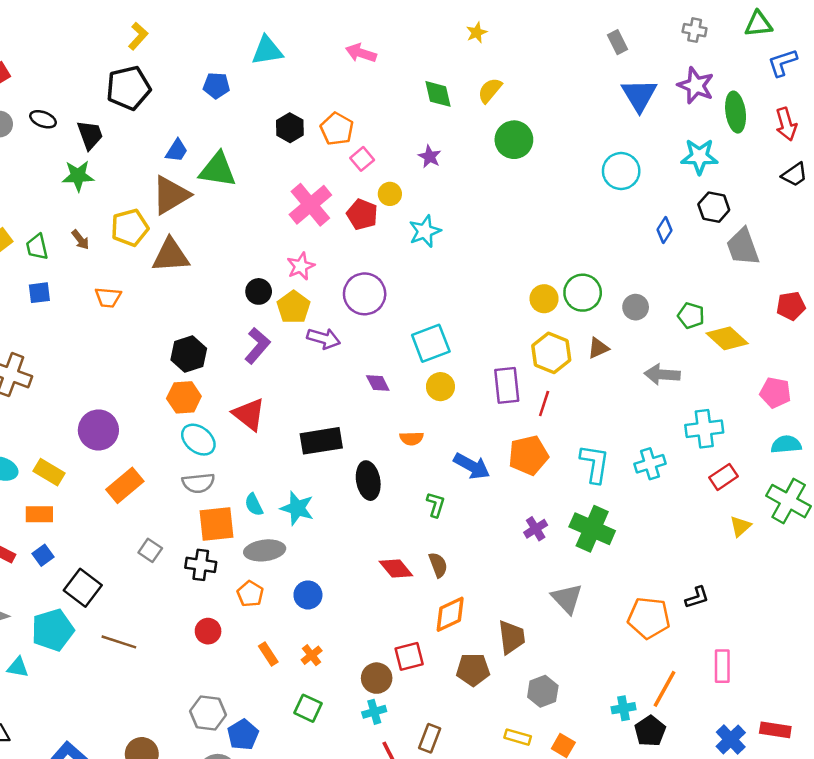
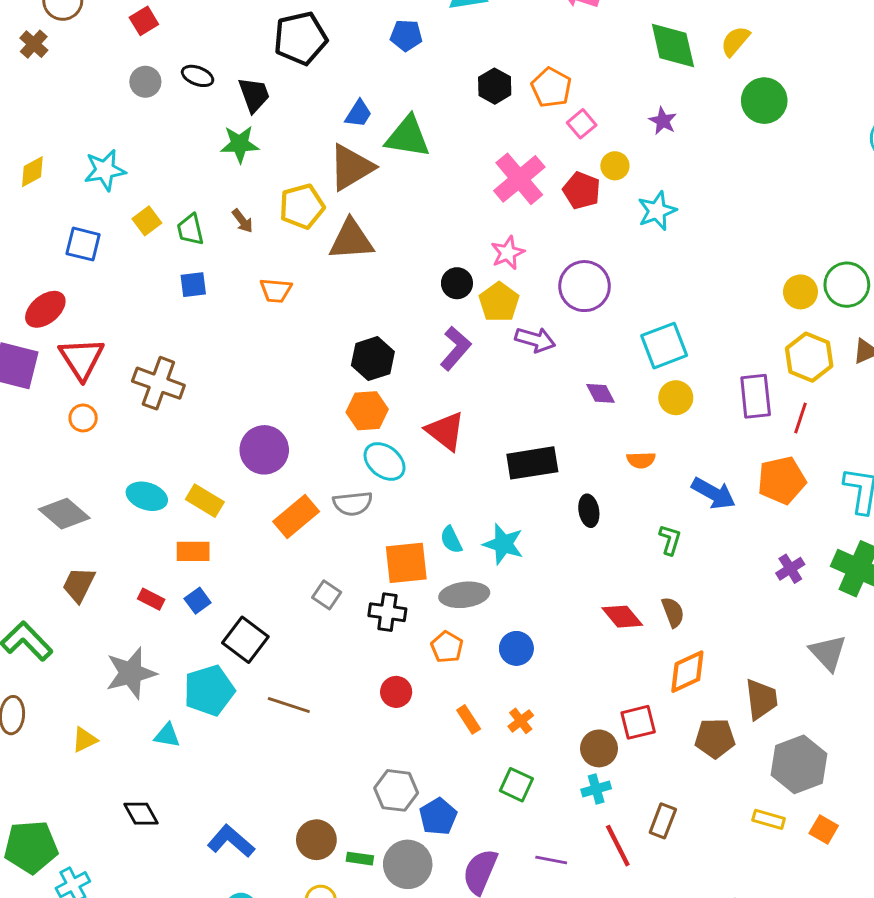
green diamond: (438, 94) -> (673, 46), size x1.4
black ellipse: (368, 481) -> (589, 511), size x0.7
gray semicircle: (198, 483) -> (353, 503), moved
gray hexagon: (543, 691) -> (799, 764), size x1.5

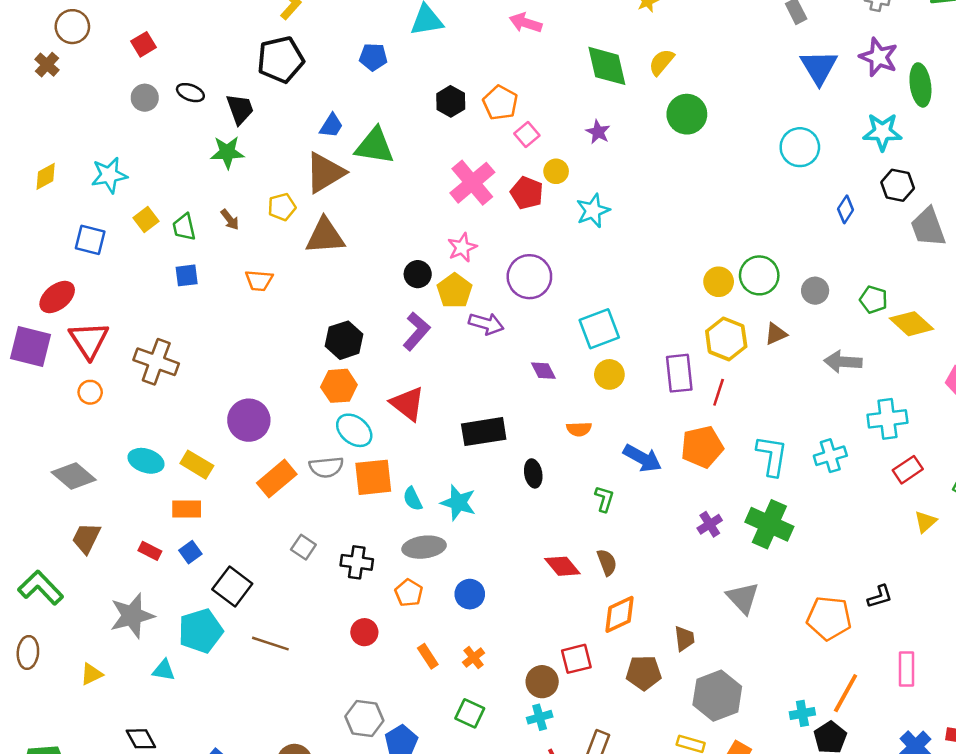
yellow pentagon: (302, 206) -> (282, 207), size x0.7
orange square: (406, 563) -> (373, 477), moved
brown trapezoid: (761, 699) -> (684, 639), size x0.7

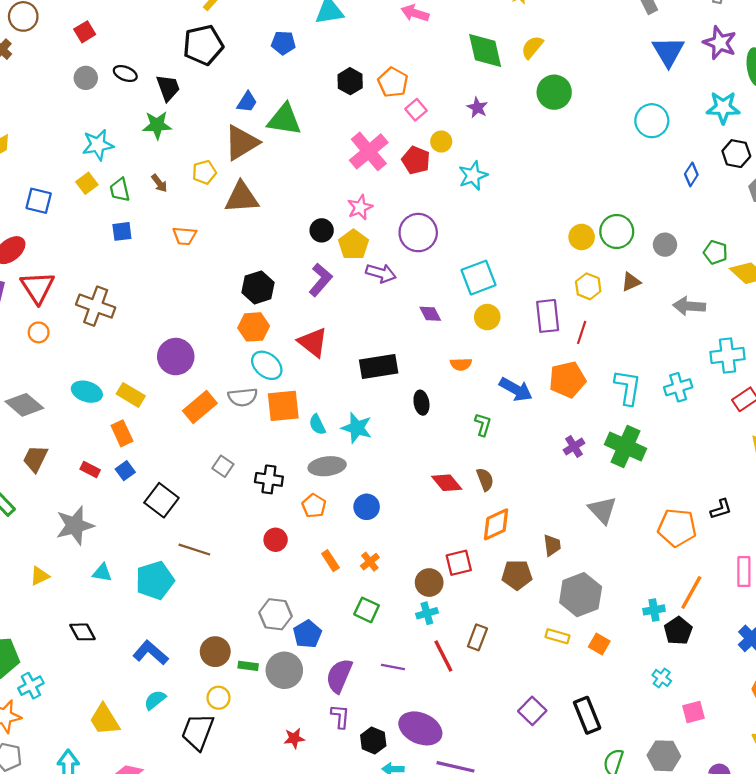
cyan star: (109, 175) -> (98, 145), moved
yellow hexagon: (726, 339) -> (588, 286), size x0.7
orange rectangle: (187, 509) -> (122, 433), turned 65
cyan pentagon: (201, 631) -> (155, 580), moved

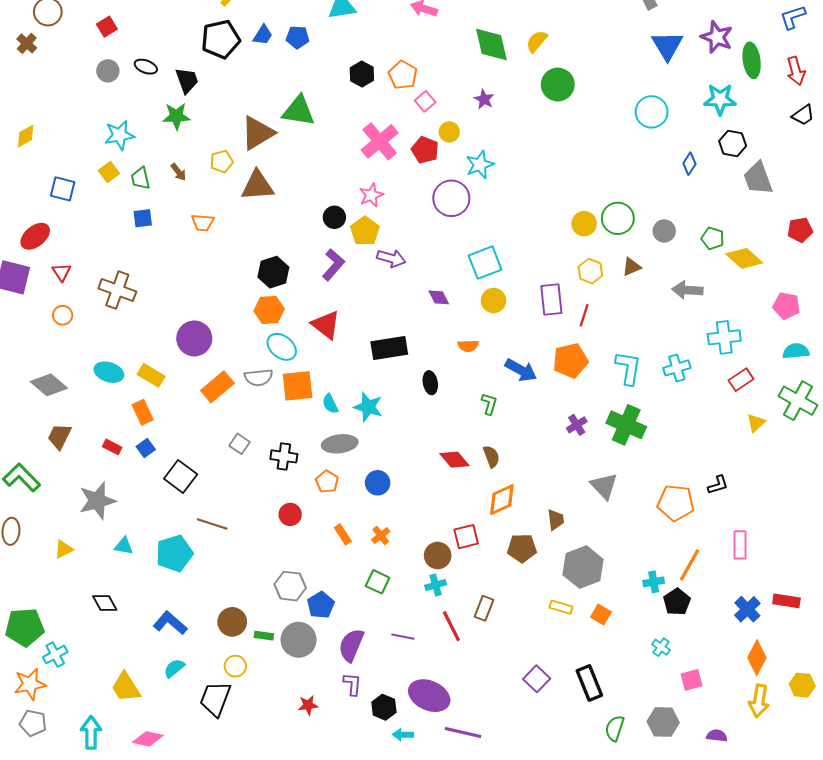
blue trapezoid: (247, 102) -> (263, 35), moved
purple circle: (418, 233) -> (451, 198), moved
red triangle: (38, 287) -> (62, 272), size x0.6

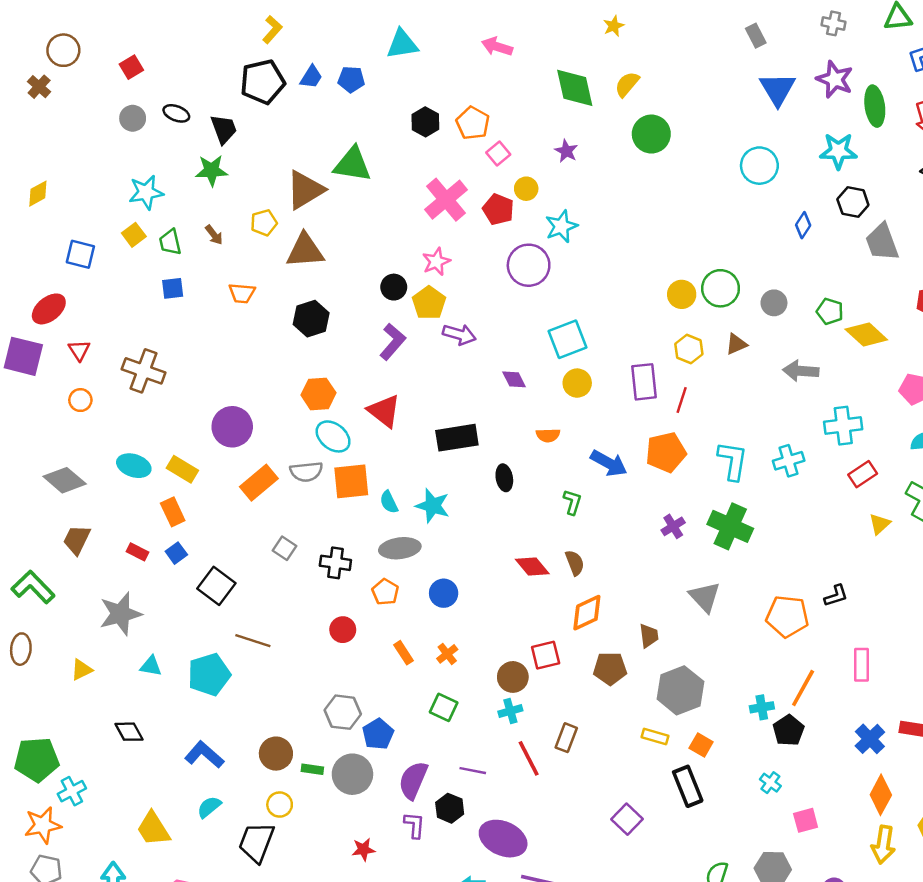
black hexagon: (273, 272) -> (311, 319), moved
black rectangle: (589, 683) -> (688, 786), moved
black hexagon: (384, 707) -> (450, 808), moved

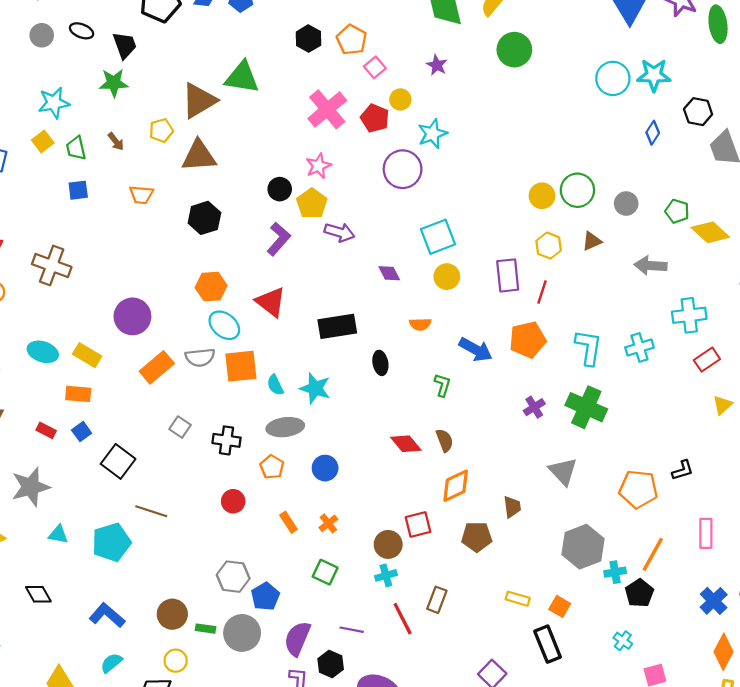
cyan star: (838, 151) -> (654, 75), moved
orange rectangle: (173, 512) -> (78, 394), turned -60
gray hexagon: (680, 690) -> (583, 547), moved

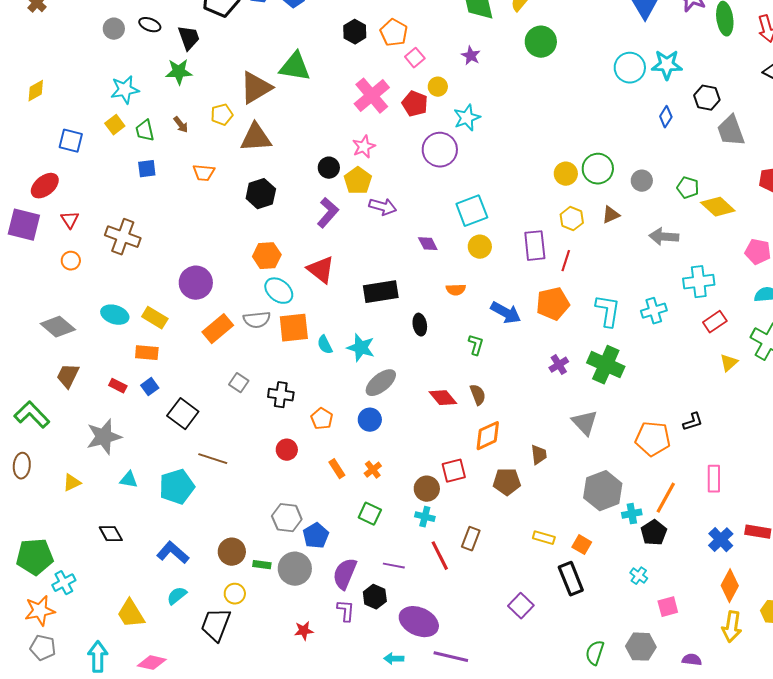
gray ellipse: (285, 427) -> (381, 383), moved, turned -32
cyan cross: (386, 575) -> (425, 517), turned 30

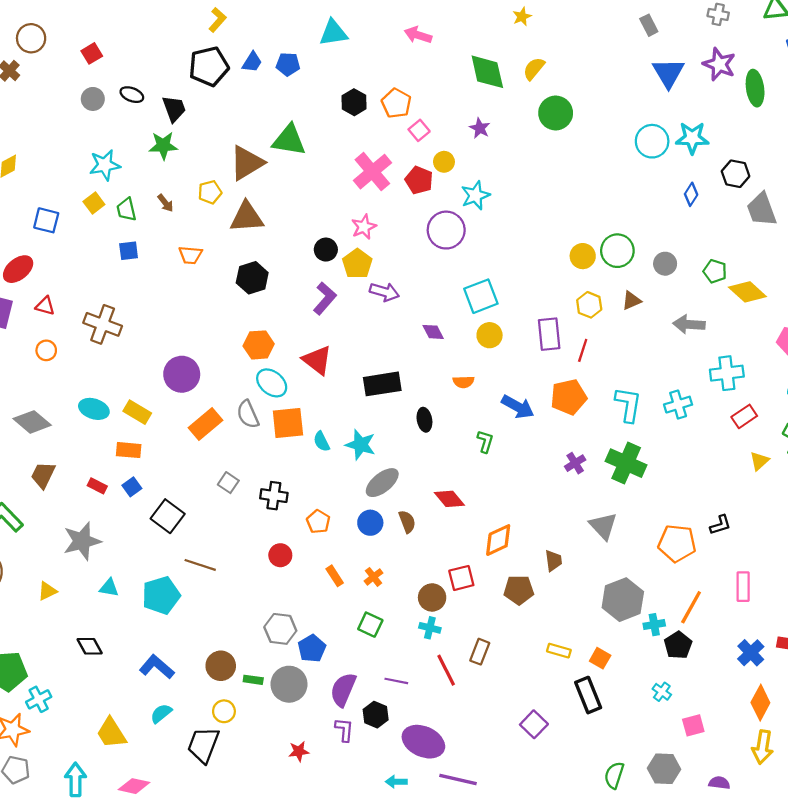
red triangle: (70, 220) -> (45, 306), turned -42
gray semicircle: (257, 320) -> (248, 414), turned 72
brown semicircle: (478, 395) -> (407, 522), moved

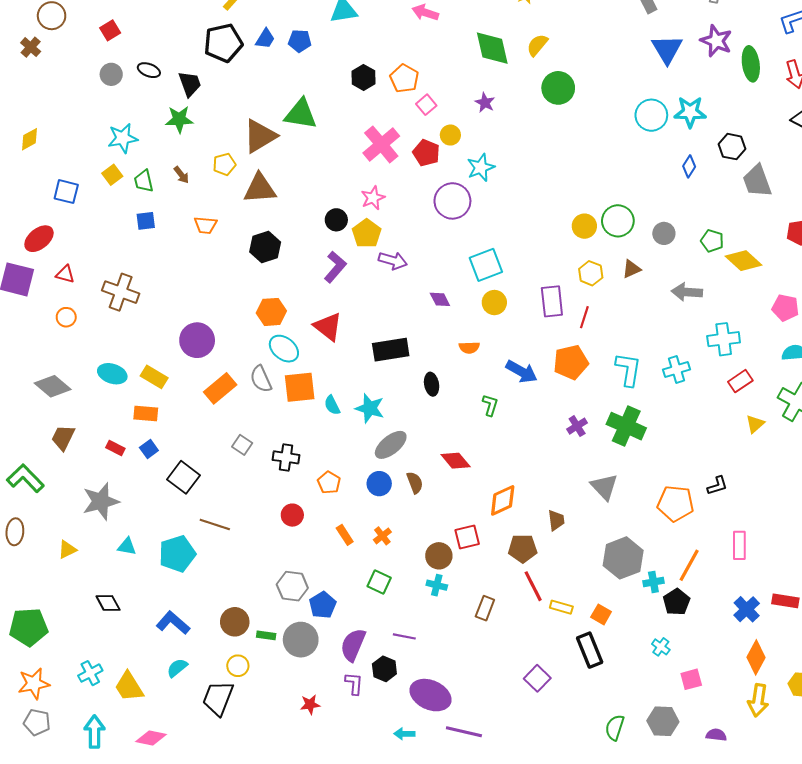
red line: (446, 670) -> (533, 586), moved
cyan cross: (39, 699) -> (90, 673), moved

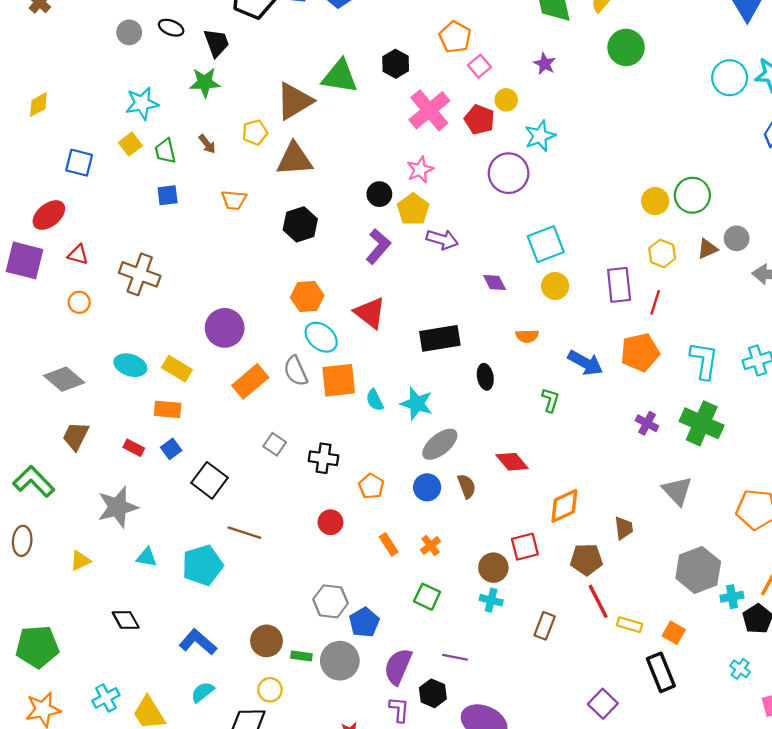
black hexagon: (363, 77) -> (396, 64), moved
gray circle: (664, 233) -> (737, 238), moved
purple cross: (577, 426) -> (647, 423), turned -30

